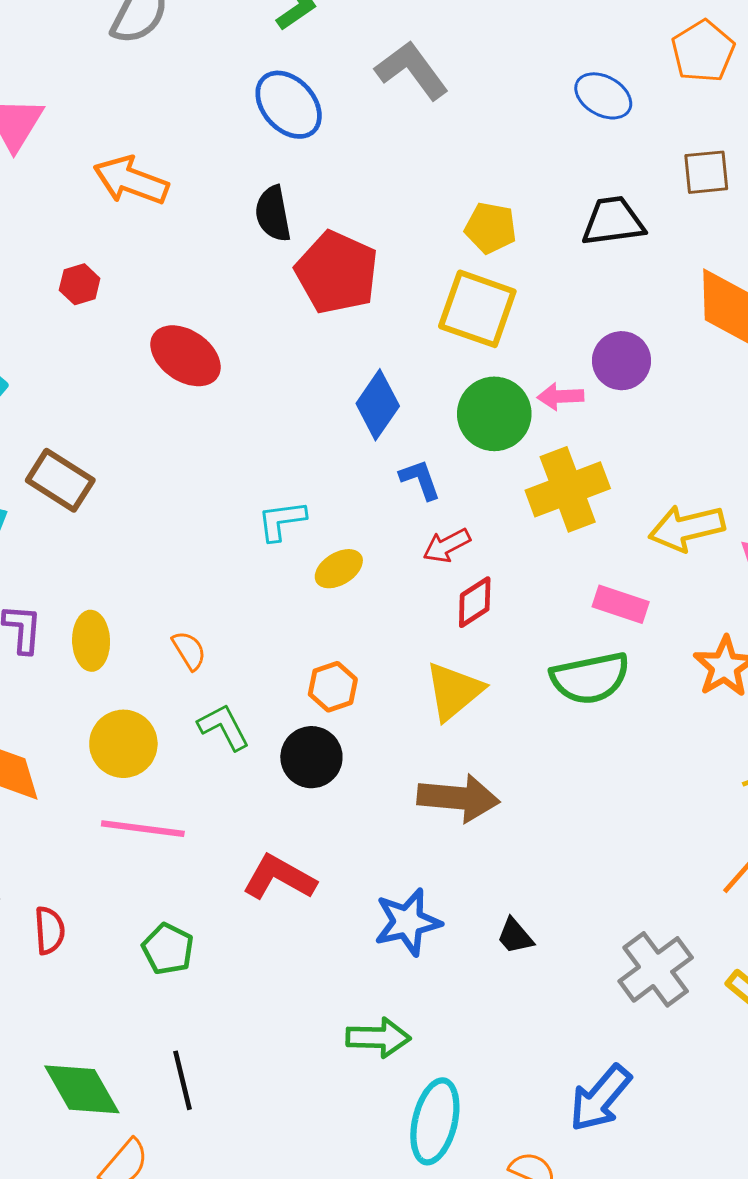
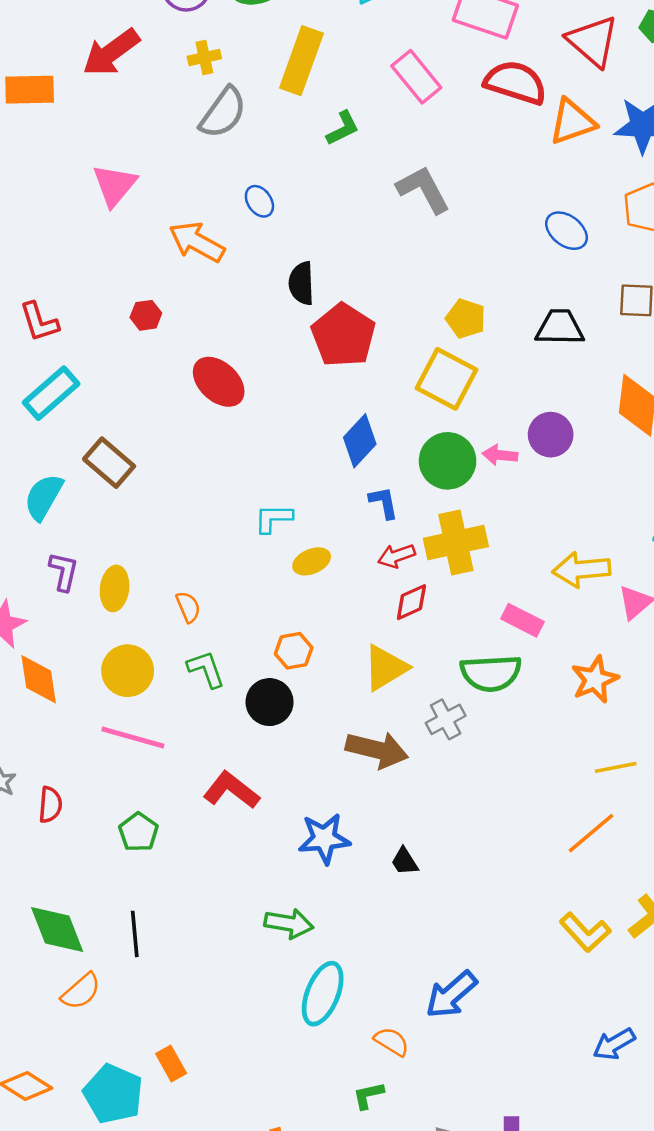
blue ellipse: (289, 105) -> (259, 201), moved, size x0.6
yellow cross: (568, 489) -> (456, 542), moved
gray cross: (656, 969) -> (446, 719), moved, size x0.7

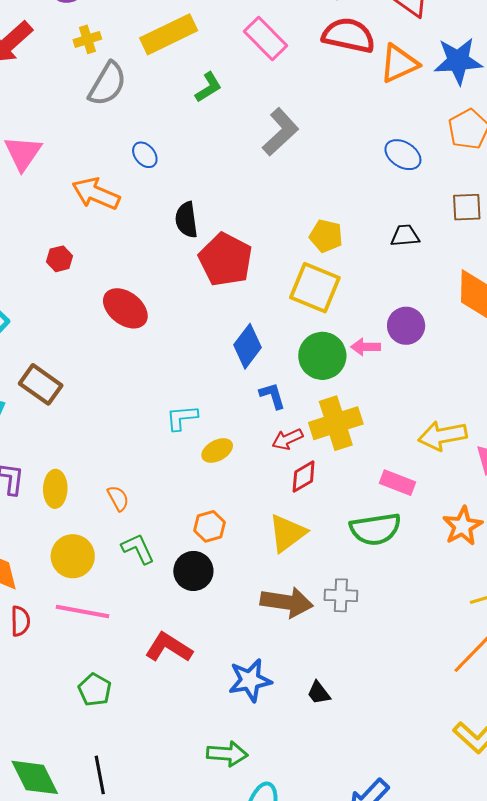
yellow rectangle: (301, 61) -> (169, 34), turned 50
gray L-shape: (423, 190) -> (280, 132), turned 81
black trapezoid: (560, 327) -> (405, 236), size x0.7
gray cross: (446, 719) -> (341, 595), moved, turned 36
red semicircle: (50, 805) -> (20, 621), moved

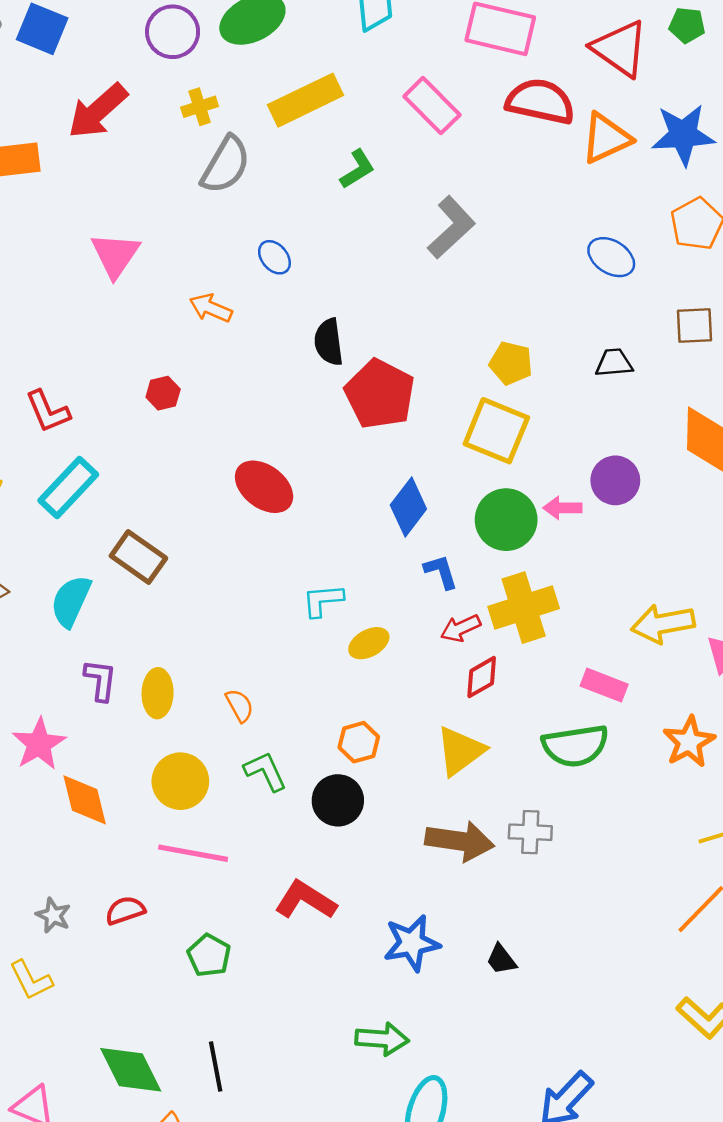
orange arrow: (96, 194) -> (211, 308), size x0.7
red ellipse: (125, 308) -> (264, 487), moved
red semicircle: (20, 621) -> (125, 910), moved, turned -108

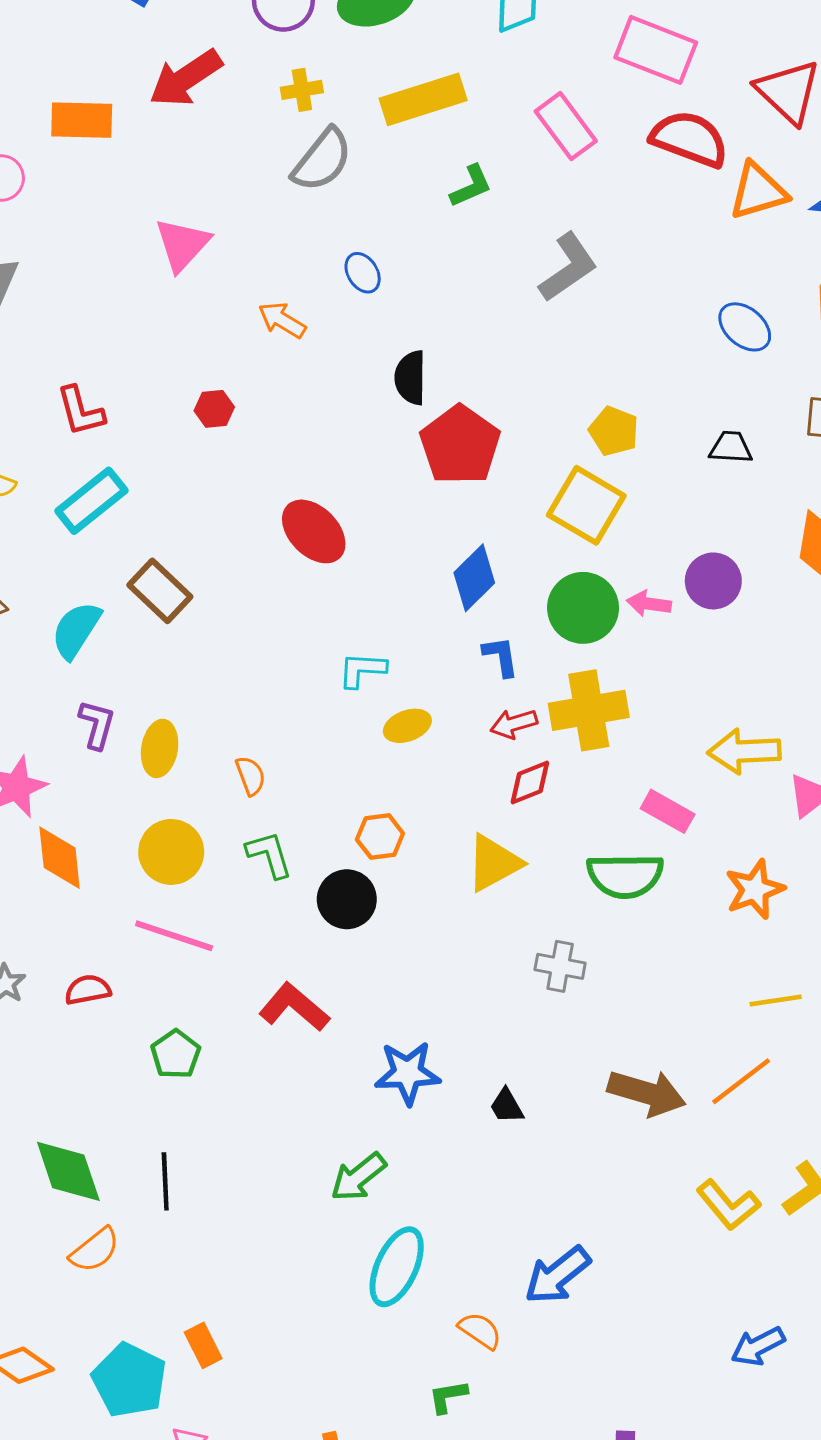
brown arrow: (460, 841) -> (647, 1093), moved
green arrow: (382, 1039) -> (358, 1177), turned 129

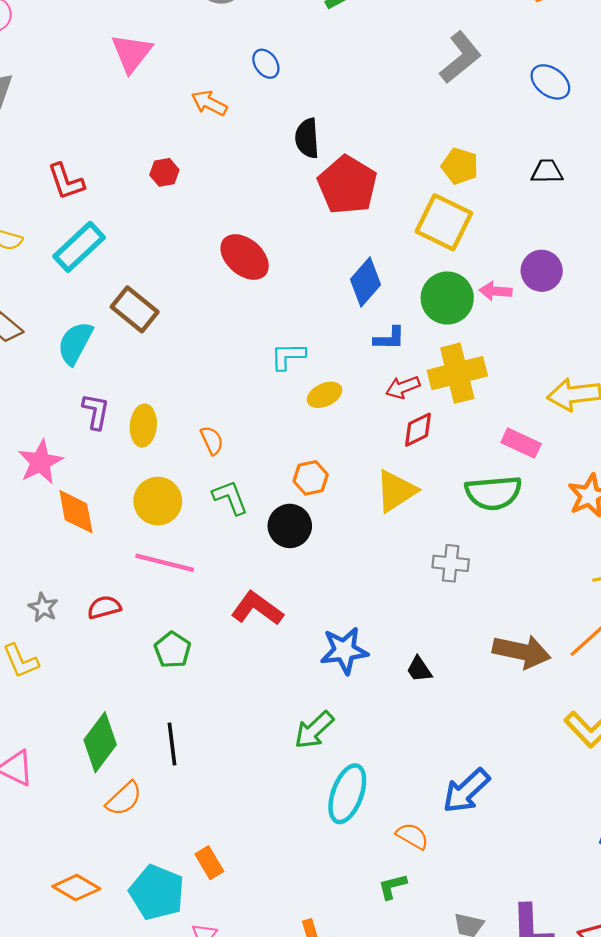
gray L-shape: (568, 267) -> (461, 57), moved
blue L-shape: (501, 656) -> (389, 338), turned 104
green diamond: (68, 1171) -> (100, 742), turned 60

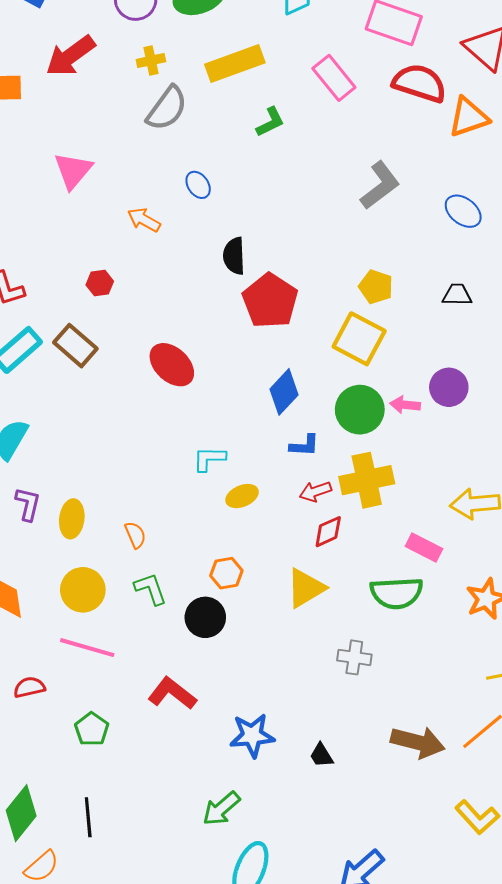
brown rectangle: (135, 309) -> (75, 346), moved

